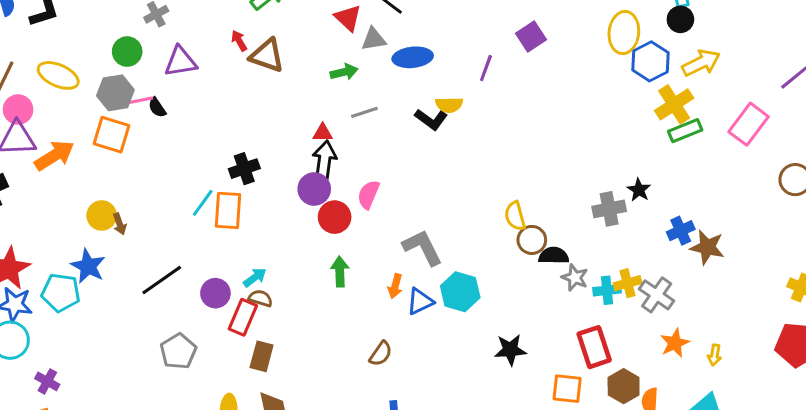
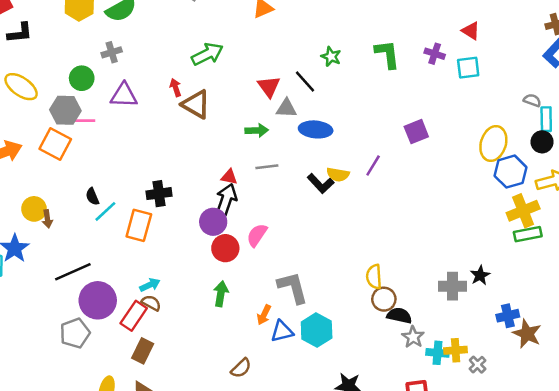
purple line: (486, 68) -> (373, 166), moved
black semicircle: (157, 108) -> (92, 196), moved
cyan line: (203, 203) -> (105, 211), moved
purple circle: (215, 293) -> (98, 300), moved, size x1.5
gray cross: (657, 295) -> (478, 365), size x0.6

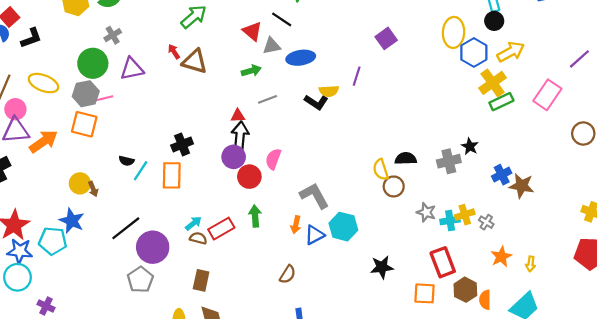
green circle: (82, 78) -> (93, 63), size x1.4
black semicircle: (92, 196) -> (126, 161), turned -40
red rectangle: (134, 316) -> (221, 229), moved, turned 40
black semicircle: (399, 316) -> (406, 159), moved

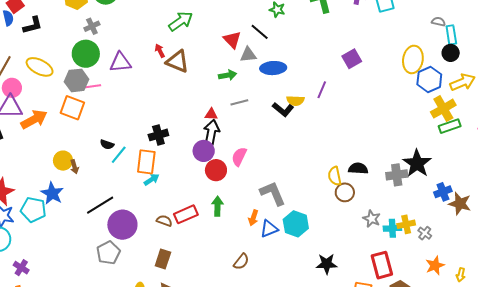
gray cross: (113, 35) -> (92, 26), moved
black star: (470, 146) -> (417, 163), size x1.8
cyan arrow: (193, 223) -> (151, 180), moved

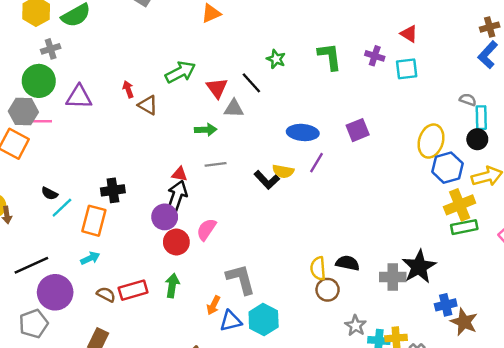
green arrow: (181, 21) -> (180, 72), moved
brown triangle: (178, 62) -> (148, 105), size x0.7
blue ellipse: (273, 68) -> (303, 132), moved
cyan arrow: (151, 180) -> (90, 258), moved

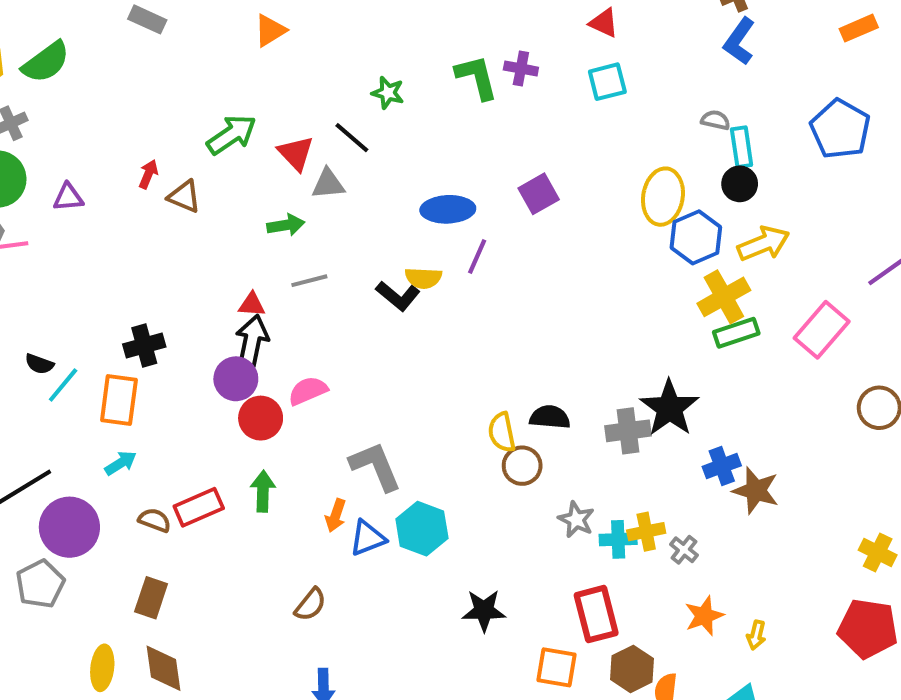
purple cross: (375, 56) -> (521, 69), moved
red arrow: (128, 89) -> (148, 174), turned 49
purple triangle: (79, 97) -> (68, 197), size x0.7
pink semicircle: (206, 229) -> (308, 391), turned 40

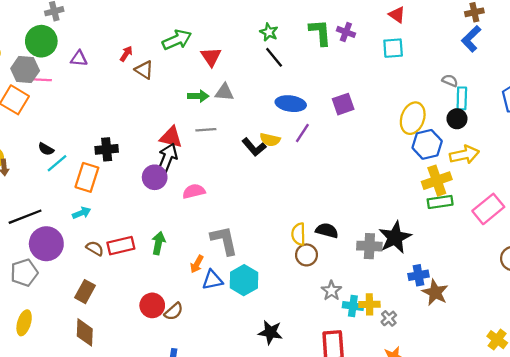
black line: (352, 138) -> (274, 57), moved
gray triangle: (328, 184) -> (224, 92), moved
red triangle: (252, 305) -> (171, 137), size x1.5
red circle: (261, 418) -> (152, 305), moved
yellow ellipse: (102, 668) -> (24, 323), moved

